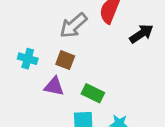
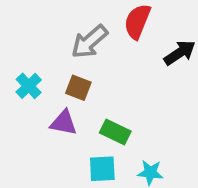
cyan cross: (28, 59) -> (29, 86), turned 30

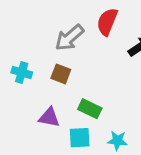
cyan cross: (29, 86) -> (22, 72), turned -30
purple triangle: (64, 123) -> (49, 117), moved

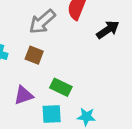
purple triangle: (49, 117) -> (23, 95), turned -30

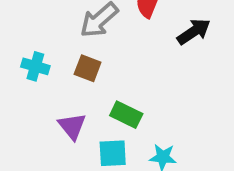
purple triangle: (23, 95) -> (72, 126), turned -50

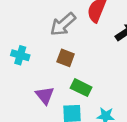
brown square: (88, 68) -> (66, 58), moved

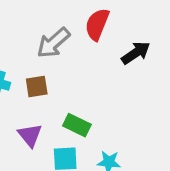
brown square: (66, 58) -> (37, 86), moved, turned -30

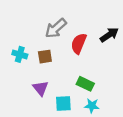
red semicircle: (97, 24) -> (79, 44), moved
green rectangle: (77, 125) -> (85, 84), moved

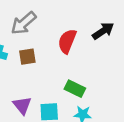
gray arrow: (56, 28) -> (24, 23), moved
purple triangle: (41, 88) -> (22, 105), moved

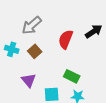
brown square: (27, 57) -> (35, 51), turned -32
purple triangle: (22, 105) -> (29, 80), moved

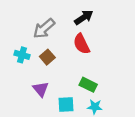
black arrow: (94, 31) -> (84, 17), moved
red semicircle: (66, 39) -> (82, 44), turned -48

